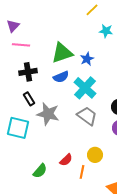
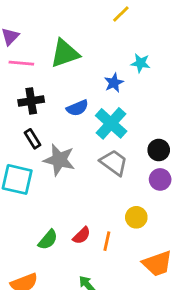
cyan star: (106, 31) -> (140, 63), moved
green triangle: (62, 53) -> (65, 53), moved
yellow circle: (95, 155) -> (136, 217), moved
red semicircle: (66, 160) -> (82, 236), moved

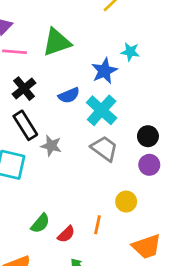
blue star: (114, 83) -> (104, 71), size x1.4
black cross: (31, 101) -> (24, 89), turned -30
black rectangle: (33, 139) -> (25, 125), size x1.5
gray star: (59, 160) -> (51, 146), size x0.7
red semicircle: (82, 236) -> (66, 234), moved

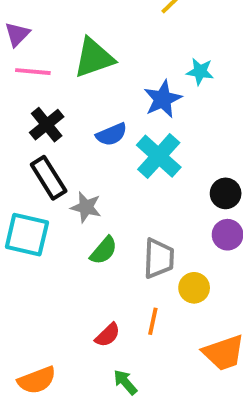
gray trapezoid: (104, 148) -> (159, 258), moved, turned 56
green semicircle: (40, 223) -> (104, 250), moved

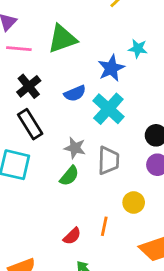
gray star: (86, 207) -> (75, 148), moved
gray trapezoid: (159, 258) -> (108, 161), moved

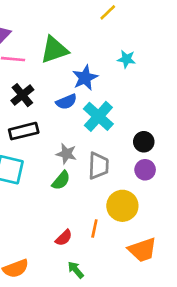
blue star: (111, 68) -> (85, 78), moved
black rectangle: (30, 124) -> (24, 131), turned -72
yellow circle: (134, 202) -> (122, 206), size x1.5

